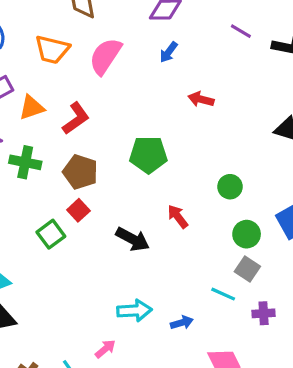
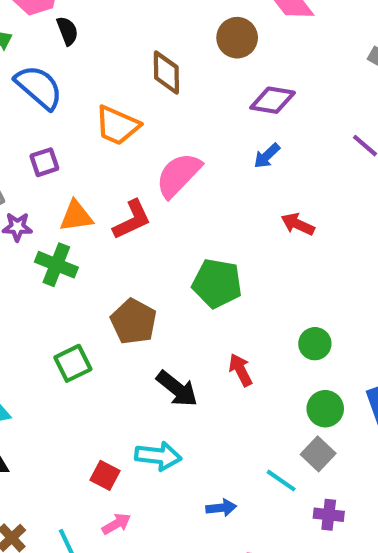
pink semicircle: (105, 56) -> (178, 175), moved
orange triangle: (32, 107) -> (76, 216), moved
brown pentagon: (80, 172) -> (134, 322), moved
red square: (78, 210) -> (105, 475), moved, turned -30
cyan arrow: (134, 311) -> (158, 456), moved

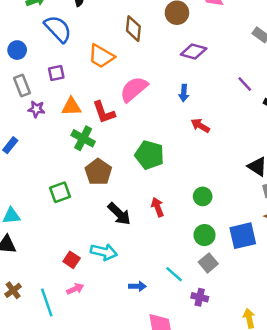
blue arrow: (267, 156) -> (184, 93), moved, turned -49
red L-shape: (132, 220) -> (104, 112), turned 90
green cross: (56, 265) -> (83, 138), moved
gray square: (318, 454) -> (208, 263), moved

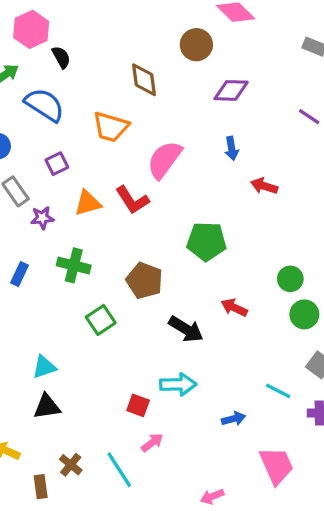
green cross: (83, 138) -> (74, 265), moved
red arrow: (158, 207) -> (234, 308), turned -30
green circle: (204, 235) -> (304, 314), moved

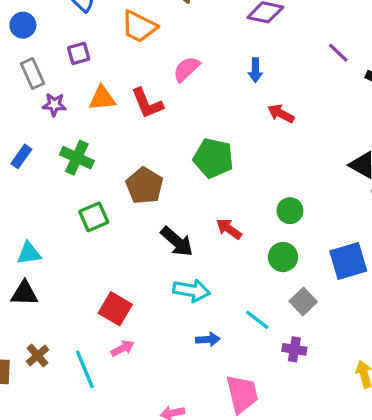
pink semicircle: (164, 160) -> (186, 69), size x0.7
green circle: (304, 314) -> (283, 257), moved
cyan arrow: (178, 384) -> (192, 290), moved
red square: (138, 405) -> (115, 309), size x1.4

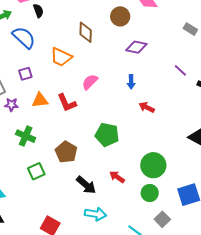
green circle: (290, 211) -> (153, 165), size x1.6

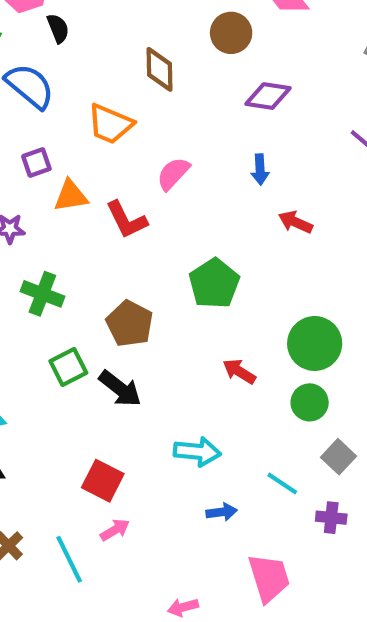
orange triangle: (40, 100) -> (71, 196), moved
green pentagon: (107, 135) -> (214, 283), turned 30
black arrow: (86, 185) -> (120, 389), moved

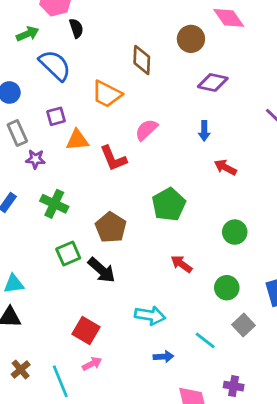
green circle: (315, 344) -> (235, 232), moved, size x0.7
purple cross: (331, 518) -> (234, 386), moved

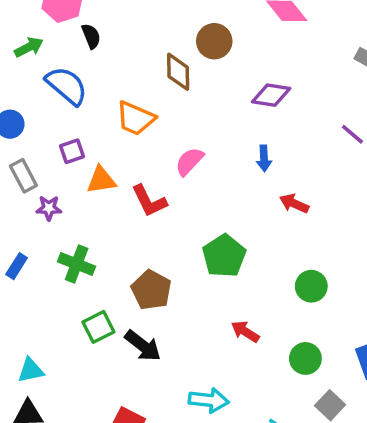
brown circle: (191, 39) -> (214, 41), moved

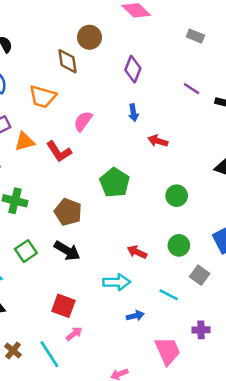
purple diamond: (271, 95) -> (133, 69), turned -70
green square: (98, 327) -> (26, 251), moved
red arrow: (245, 332) -> (137, 252), moved

